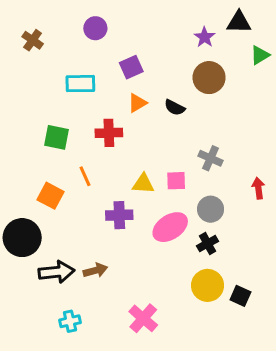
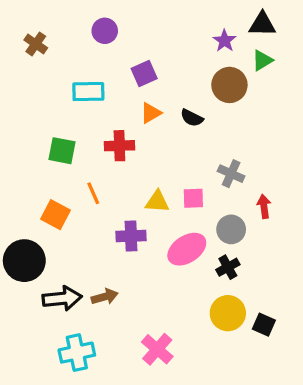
green triangle: (260, 55) -> (262, 60), moved
red arrow: (258, 188) -> (264, 206), moved
cyan cross: (70, 321) -> (77, 353), size x1.5

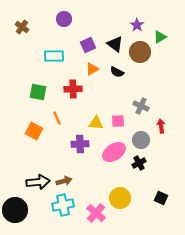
black triangle: (262, 24) -> (115, 44), moved, turned 36
black circle: (24, 261) -> (15, 210), moved
yellow circle: (228, 313) -> (120, 198), moved
cyan cross: (77, 353) -> (63, 205), moved

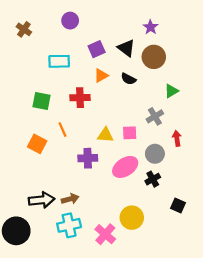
green triangle: (160, 37) -> (171, 91), moved
gray cross: (141, 106) -> (155, 116), turned 35
black square: (161, 198) -> (178, 206), moved

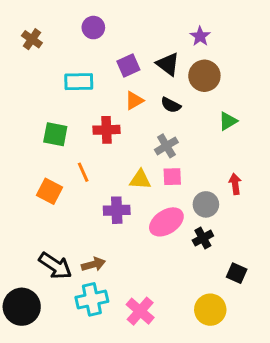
gray cross: (155, 116) -> (166, 146), moved
black arrow: (41, 200) -> (55, 266), turned 40
yellow circle: (132, 218) -> (210, 310), moved

